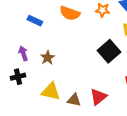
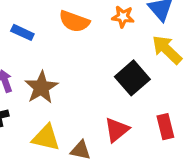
brown star: (48, 58) -> (41, 87), size x1.5
red triangle: (98, 97) -> (117, 130), moved

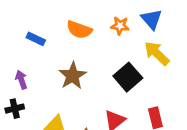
brown star: (41, 87) -> (73, 76), moved

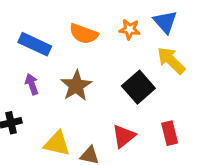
blue rectangle: (36, 39) -> (35, 44), size x1.5
purple arrow: (21, 80) -> (32, 84), moved

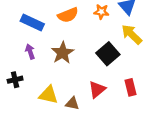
orange semicircle: (84, 34) -> (68, 15), turned -42

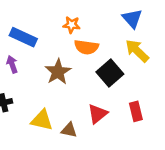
orange star: (101, 12) -> (72, 25), moved
orange semicircle: (68, 15) -> (86, 47), moved, turned 30
purple arrow: (30, 52) -> (12, 64), moved

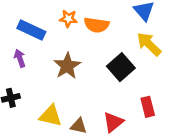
orange star: (72, 25) -> (68, 19), moved
orange semicircle: (86, 47) -> (97, 25), moved
red triangle: (98, 114) -> (113, 122), moved

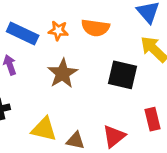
orange star: (68, 19) -> (58, 31), moved
black square: (121, 67) -> (123, 75), turned -36

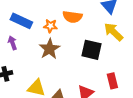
orange star: (58, 31) -> (50, 26), moved

